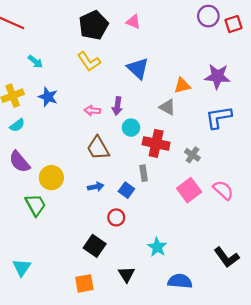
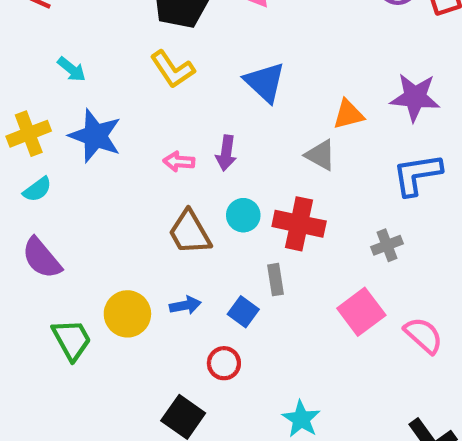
blue star: (48, 97) -> (95, 136), size x1.4
cyan circle: (131, 128) -> (243, 215), moved
gray cross: (192, 155) -> (387, 245), moved, turned 35
yellow circle: (51, 178) -> (127, 314), moved
pink semicircle: (223, 190) -> (423, 335), moved

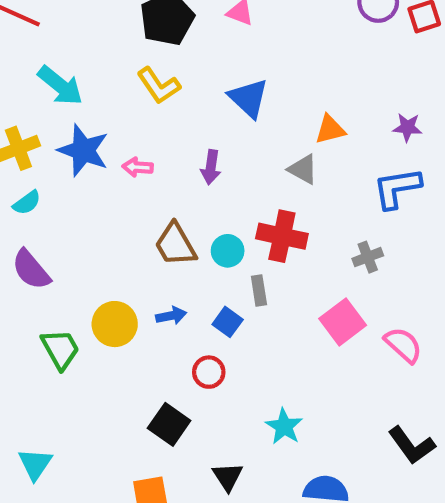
cyan arrow: (72, 69) -> (60, 86), size x1.6
purple star: (415, 97) -> (407, 127), moved, size x0.6
pink arrow: (179, 162) -> (138, 167), moved
cyan circle: (243, 215) -> (228, 251), moved

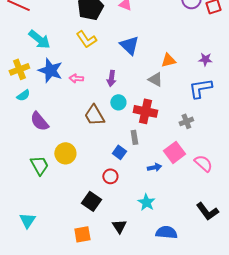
cyan circle: (228, 251) -> (118, 102), moved
purple semicircle: (31, 270) -> (39, 121), moved
blue arrow: (171, 316) -> (154, 167), moved

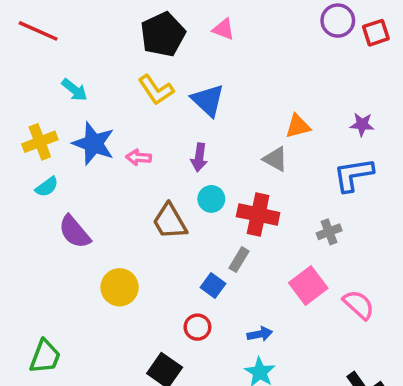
cyan arrow: (39, 39) -> (74, 90), size x0.7
blue triangle: (129, 45) -> (208, 100), moved
gray rectangle: (134, 137) -> (239, 260), turned 40
green trapezoid: (39, 165) -> (45, 357), moved, turned 50
blue arrow: (154, 167) -> (260, 334), moved

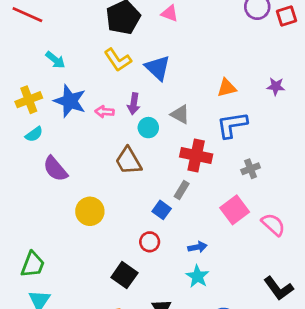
purple arrow: (199, 157) -> (134, 104), moved
gray triangle: (275, 159) -> (180, 114), moved
blue L-shape: (353, 175) -> (232, 125), moved
cyan circle: (211, 199) -> (148, 128), moved

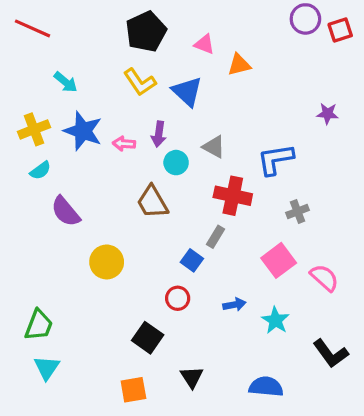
pink triangle: (170, 13) -> (204, 44), moved
orange triangle: (227, 88) -> (239, 65), moved
cyan star: (197, 276) -> (275, 320), moved

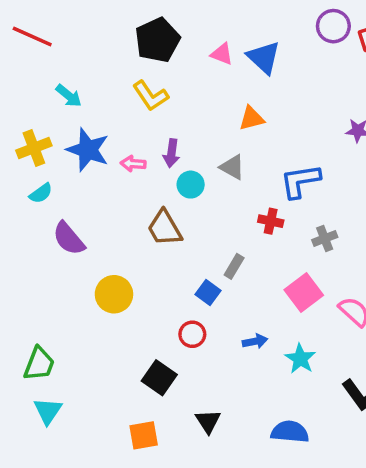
orange triangle: (239, 65) -> (252, 118), moved
blue triangle: (187, 92) -> (264, 57), moved
red cross: (233, 196) -> (271, 221), moved, size x0.6

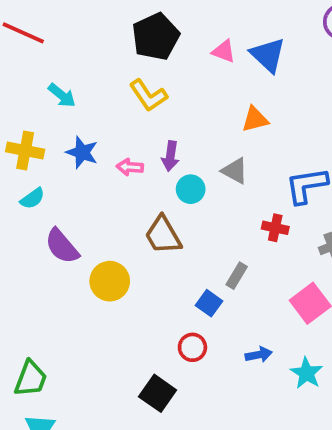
yellow cross: (34, 148) -> (25, 151), turned 32
blue star: (88, 150) -> (82, 152), size x0.7
yellow circle: (114, 294) -> (110, 281), moved

